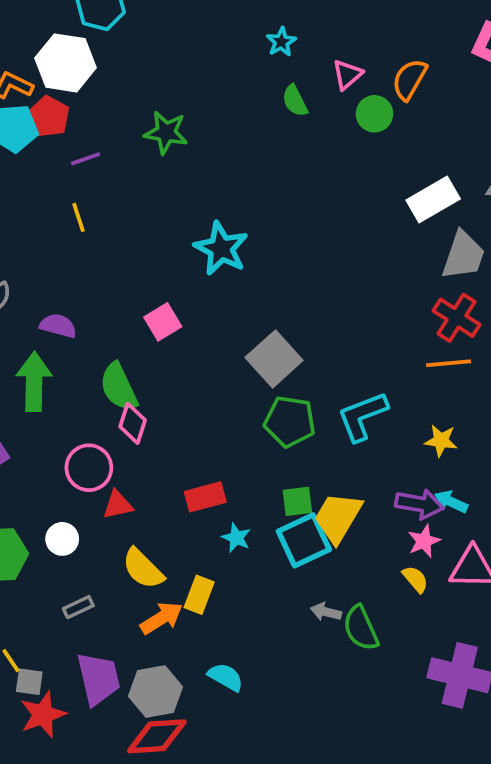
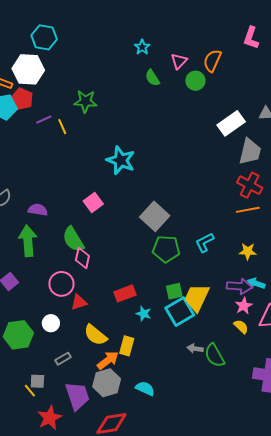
yellow line: (78, 217) -> (62, 127), moved
cyan L-shape: (362, 416) -> (205, 242), size x0.7
gray square: (29, 682) -> (37, 381), moved
gray hexagon: (156, 691) -> (107, 383), moved

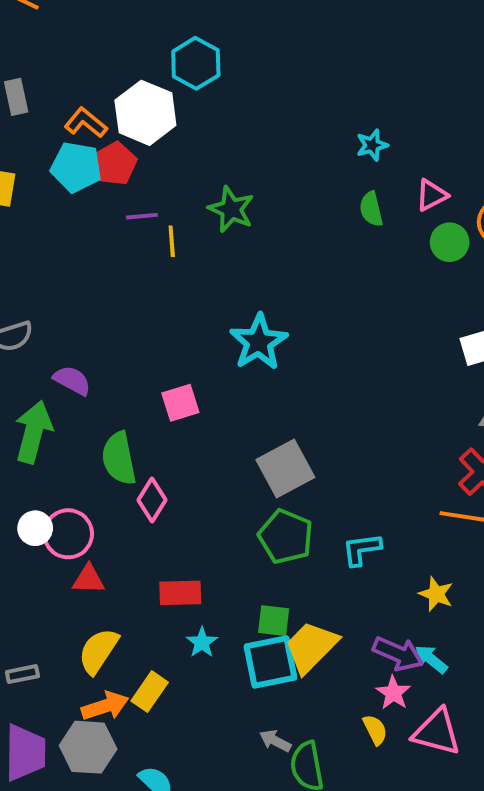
pink diamond: (82, 258) -> (152, 500), moved
pink star: (244, 306) -> (393, 693), turned -30
white circle: (51, 323) -> (35, 528), moved
yellow semicircle: (95, 335) -> (98, 651), turned 65

